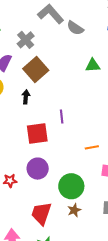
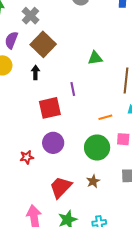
green triangle: (93, 65) -> (95, 58), moved
green circle: (71, 186) -> (97, 148), moved
red trapezoid: (41, 213) -> (61, 187), turned 30

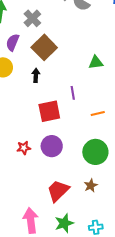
orange line: (105, 117) -> (98, 114), moved
red star: (27, 157) -> (24, 148), moved

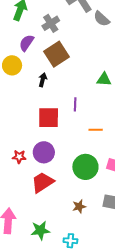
red star: (24, 148) -> (19, 157), moved
brown star: (91, 186) -> (79, 206), moved
red trapezoid: (58, 191) -> (43, 182), moved

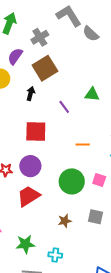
purple line: (75, 104) -> (64, 107), moved, turned -40

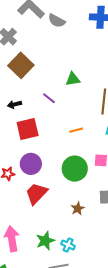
black arrow: (31, 94) -> (14, 104), moved, turned -104
cyan cross: (55, 255) -> (68, 245), moved, turned 32

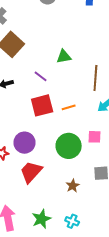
red square: (28, 129) -> (42, 105), moved
cyan cross: (68, 245) -> (72, 221), moved

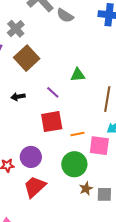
orange line: (69, 107) -> (77, 134), moved
pink square: (94, 137) -> (99, 146), moved, size x1.5
brown star: (73, 186) -> (86, 189), moved

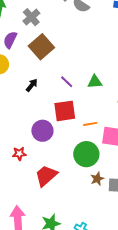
green triangle: (78, 75) -> (95, 82), moved
black arrow: (18, 97) -> (32, 85), turned 136
purple circle: (31, 157) -> (42, 131), moved

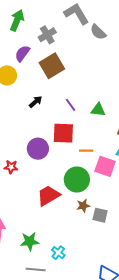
red trapezoid: (46, 176) -> (48, 196), moved

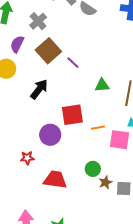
black arrow: (36, 102) -> (39, 89), size x1.5
purple line: (70, 105) -> (73, 63), moved
green circle: (77, 180) -> (93, 169), moved, size x0.6
red trapezoid: (48, 196) -> (55, 180), moved, turned 50

